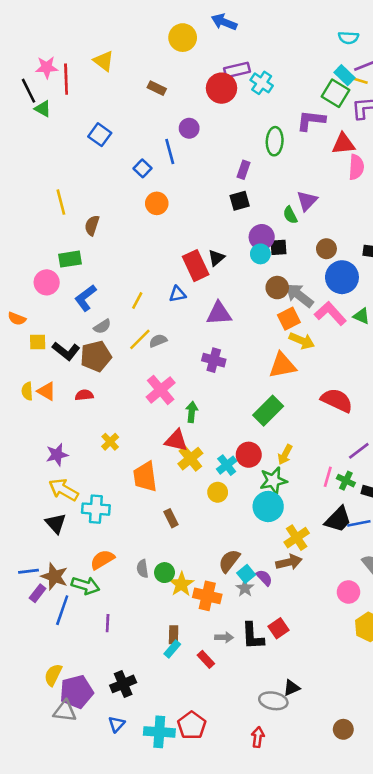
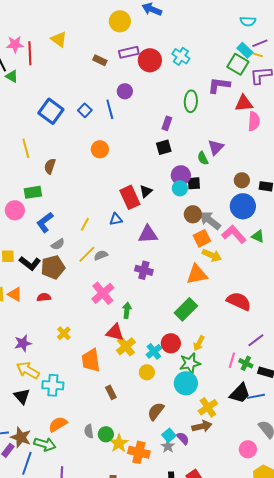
purple rectangle: (237, 70) -> (129, 52), moved
blue square: (100, 135) -> (51, 111), moved, size x1.4
blue square: (142, 168) -> (85, 110), moved
brown circle: (326, 249) -> (242, 180), moved
brown semicircle: (229, 561) -> (156, 411), moved

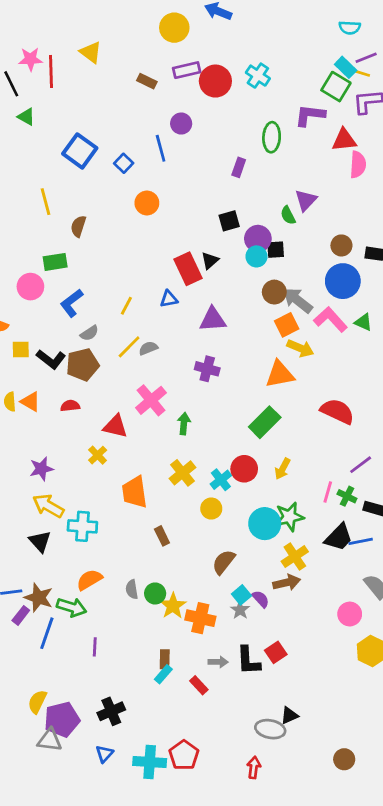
green triangle: (12, 76) -> (26, 117), moved
blue square: (85, 110) -> (124, 163), moved
black square: (164, 147) -> (229, 221), moved
red triangle: (115, 332) -> (115, 426), moved
green star: (190, 363) -> (289, 517), moved

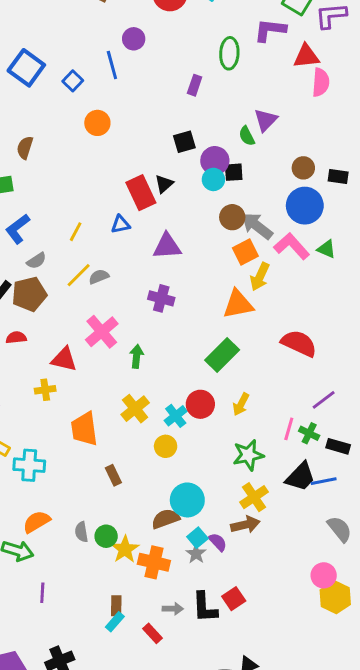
yellow arrow: (300, 348) -> (260, 277), turned 92
yellow cross: (98, 455) -> (45, 390), turned 36
cyan circle: (265, 524) -> (187, 500), moved
brown semicircle: (224, 562) -> (166, 519), moved, turned 32
pink circle: (350, 614) -> (324, 575), moved

